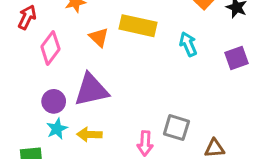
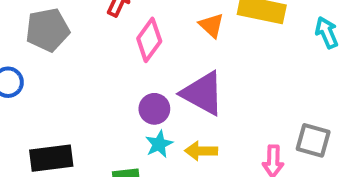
purple triangle: (91, 90) -> (203, 93), turned 42

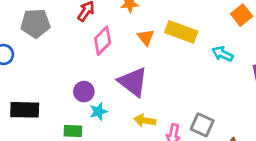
cyan arrow: (327, 33) -> (222, 54), turned -50
purple circle: (154, 109) -> (84, 92), moved
yellow arrow: (201, 151) -> (145, 120), moved

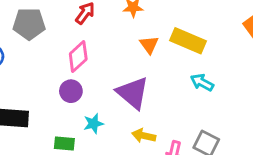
pink diamond: (103, 41) -> (78, 57), moved
cyan arrow: (222, 54) -> (202, 82), moved
purple circle: (84, 92) -> (71, 91), moved

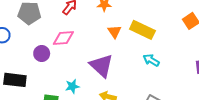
pink diamond: (78, 57) -> (63, 38), turned 35
purple circle: (71, 91) -> (42, 53), moved

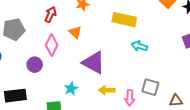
orange triangle: (114, 32) -> (75, 32), moved
pink diamond: (63, 38) -> (52, 45), turned -45

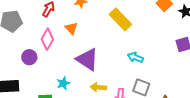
yellow rectangle: (124, 20) -> (120, 19), turned 30
cyan arrow: (139, 46) -> (135, 57), moved

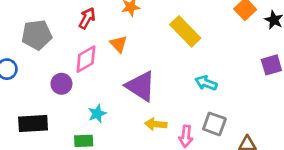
pink diamond: (47, 39) -> (86, 59), turned 30
cyan star: (63, 83) -> (97, 114), moved

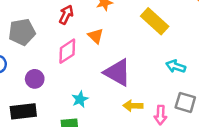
purple circle: (61, 84) -> (35, 79), moved

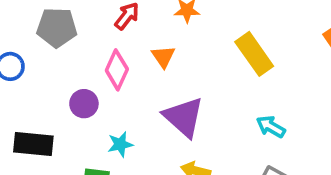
pink diamond: (67, 51) -> (117, 70), turned -45
purple circle: (35, 79) -> (84, 104), moved

